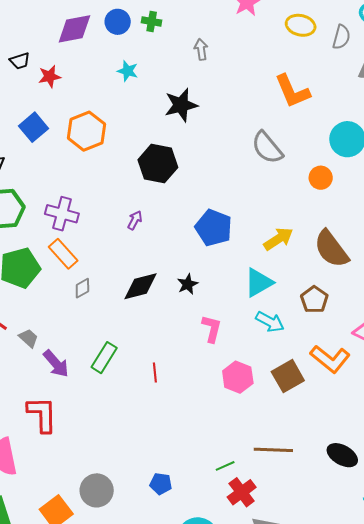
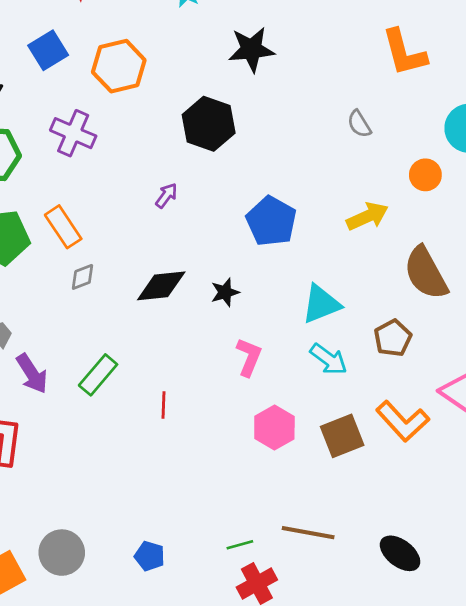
gray semicircle: (267, 148) -> (359, 124), size x0.6
purple cross: (62, 214) -> (73, 133), moved
yellow arrow: (278, 239) -> (367, 216), moved

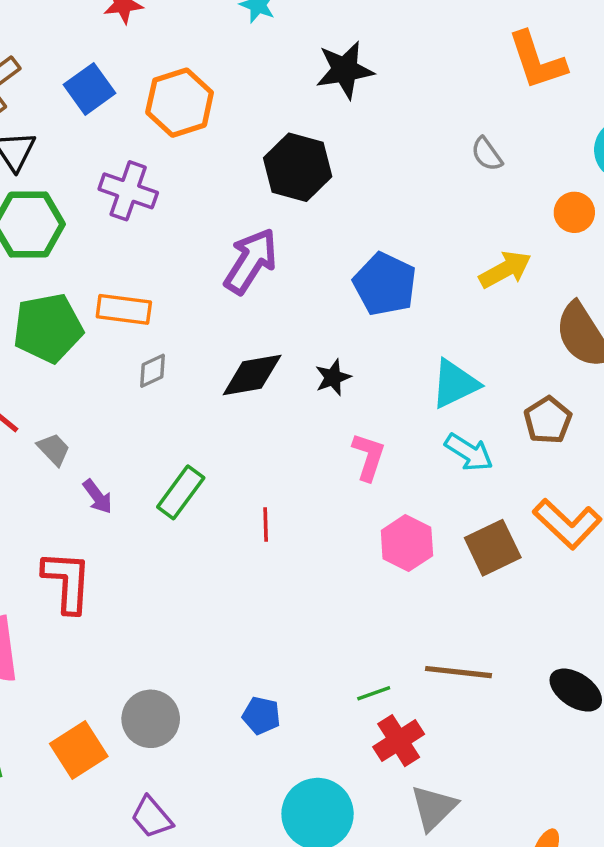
purple arrow: (166, 196) -> (251, 261), size x2.0
orange rectangle: (63, 227) -> (124, 309), turned -45
purple arrow: (32, 374) -> (98, 497), size x0.7

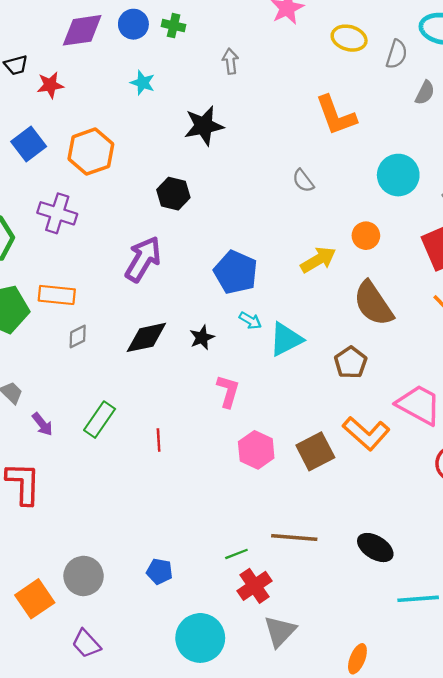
black hexagon: (298, 167) -> (173, 194), size x0.7
orange circle: (574, 212) -> (366, 236), moved
cyan arrow: (469, 452) -> (250, 320), moved, size x0.7

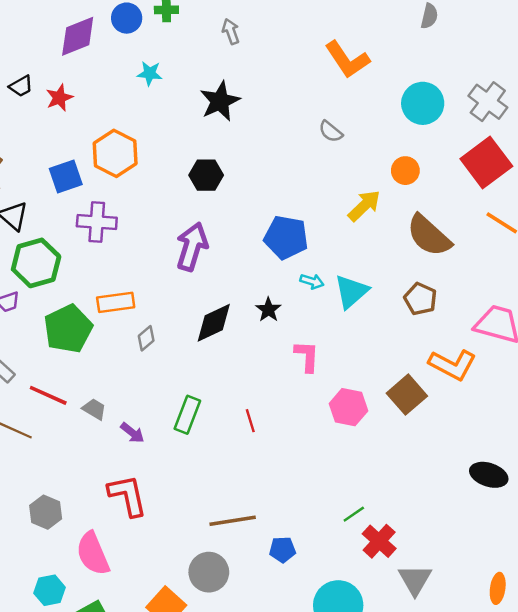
blue square: (29, 144) -> (66, 177), moved, turned 32
brown line: (294, 538) -> (233, 521), moved

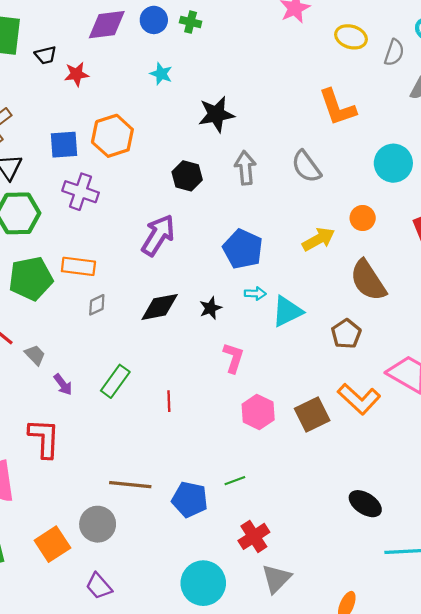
gray arrow: (231, 31) -> (245, 168), moved, size x1.4
gray semicircle: (331, 132) -> (306, 167), size x1.5
cyan arrow: (312, 281) -> (255, 293), turned -30
green line: (354, 514) -> (235, 481), moved
blue pentagon: (282, 550) -> (190, 499), moved, size x1.5

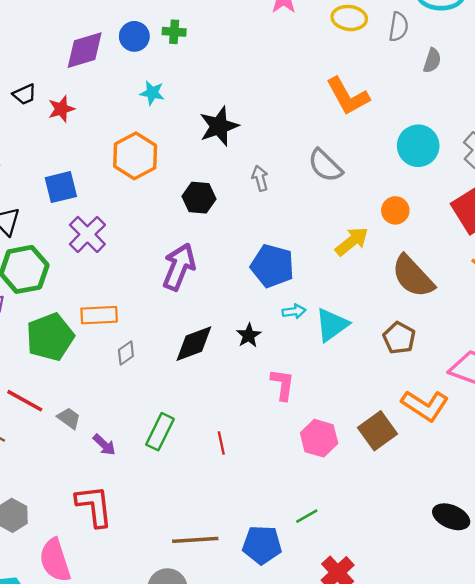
orange hexagon: (112, 136) -> (135, 156), moved
gray arrow: (245, 168) -> (260, 178), size x0.7
purple cross: (81, 192) -> (87, 234), turned 36

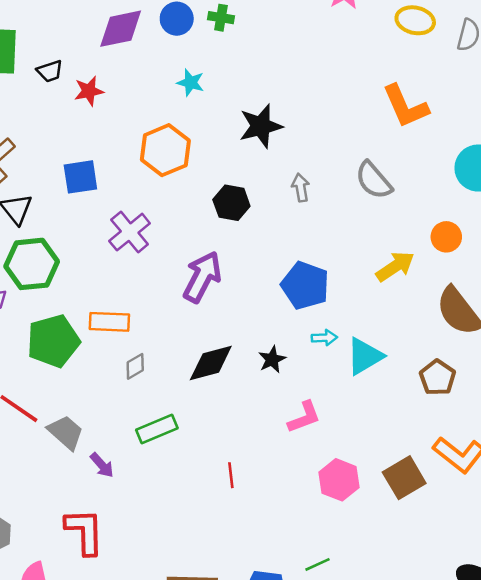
purple cross: (87, 234) -> (130, 232), moved
pink L-shape: (282, 385) -> (304, 417), turned 56
gray trapezoid: (69, 418) -> (66, 432), size x1.4
green rectangle: (160, 432) -> (157, 429), moved, turned 36

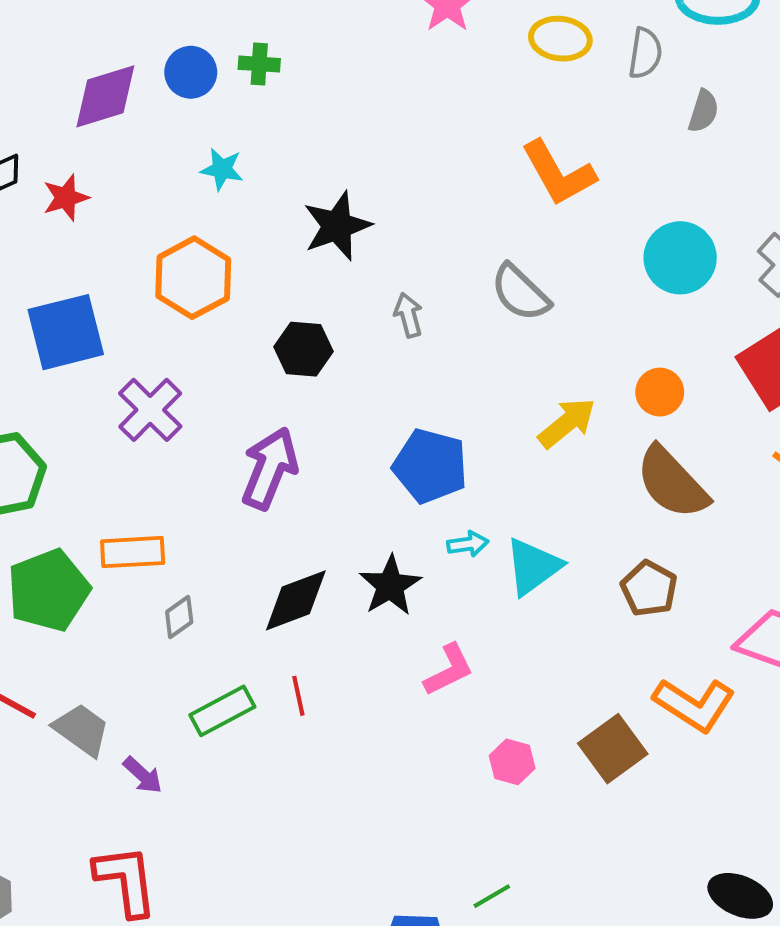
blue square: (80, 177) -> (66, 332), size x1.4
orange circle: (446, 237) -> (660, 392), moved
black star: (272, 359) -> (390, 586), size x1.4
red line: (231, 475) -> (298, 696), moved
pink hexagon: (339, 480) -> (512, 762), size x0.7

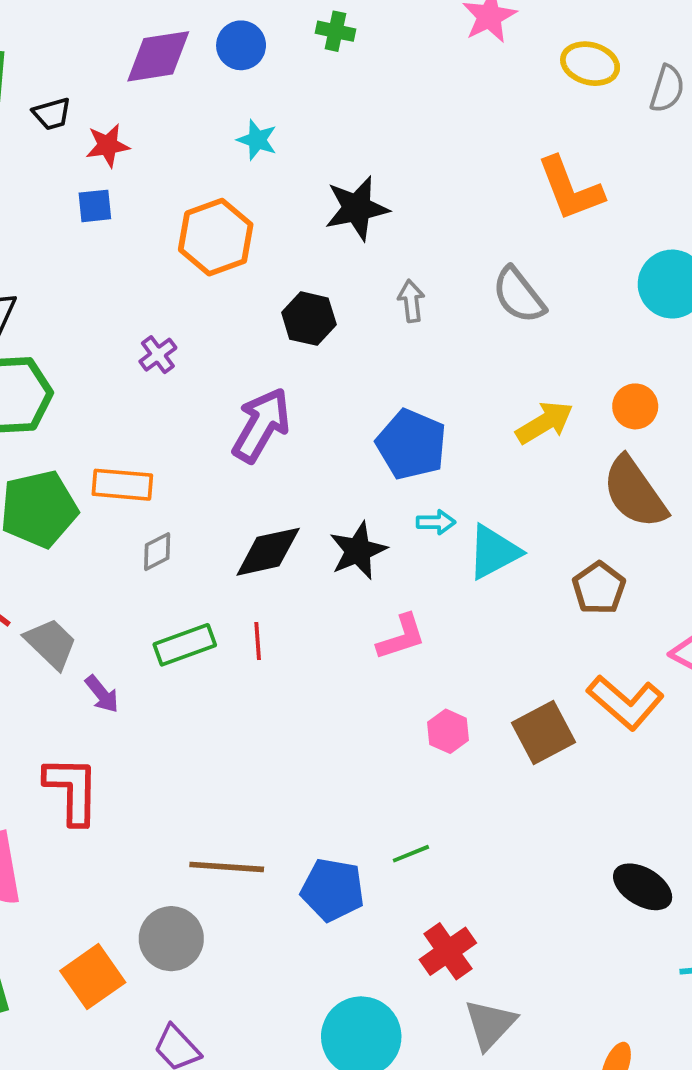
green cross: (259, 64) -> (335, 31), moved
blue square: (66, 332) -> (95, 206), moved, size x0.5
purple cross: (150, 410) -> (158, 355), size x0.6

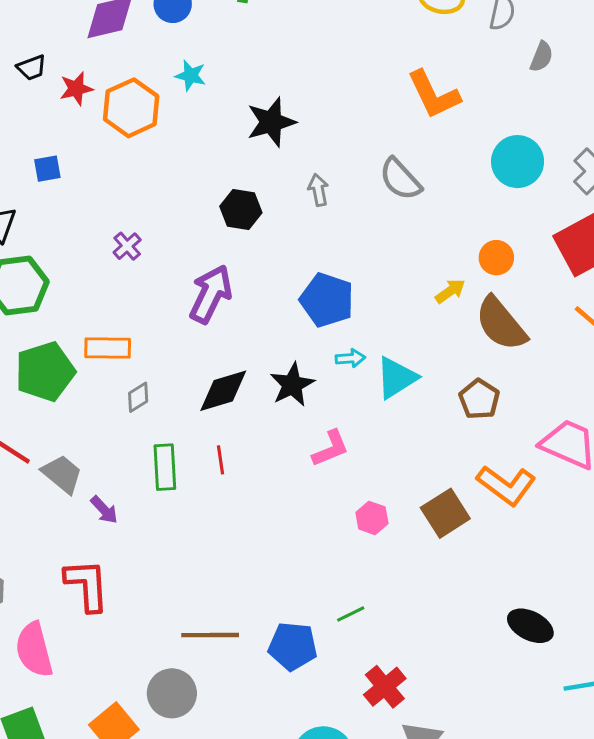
blue square: (95, 206) -> (47, 169), moved
orange hexagon: (216, 237) -> (131, 108), moved
yellow arrow: (544, 423) -> (450, 291), moved, size x0.7
green rectangle: (185, 645) -> (165, 467), turned -69

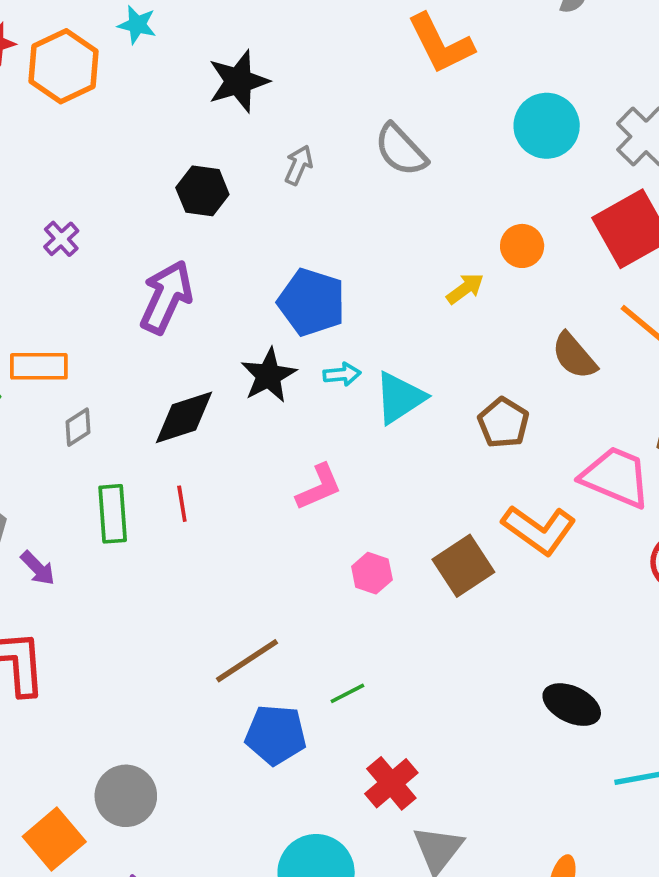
gray arrow: (318, 190) -> (299, 165), turned 36
brown semicircle: (501, 324) -> (574, 356), moved, size x0.7
black star: (292, 385) -> (269, 375), moved
brown line: (210, 635) -> (247, 661), moved, turned -32

